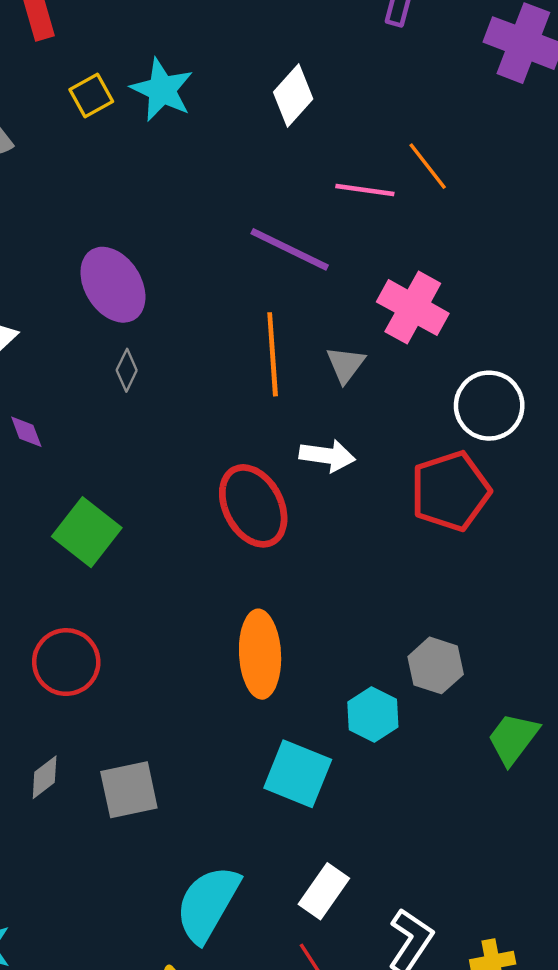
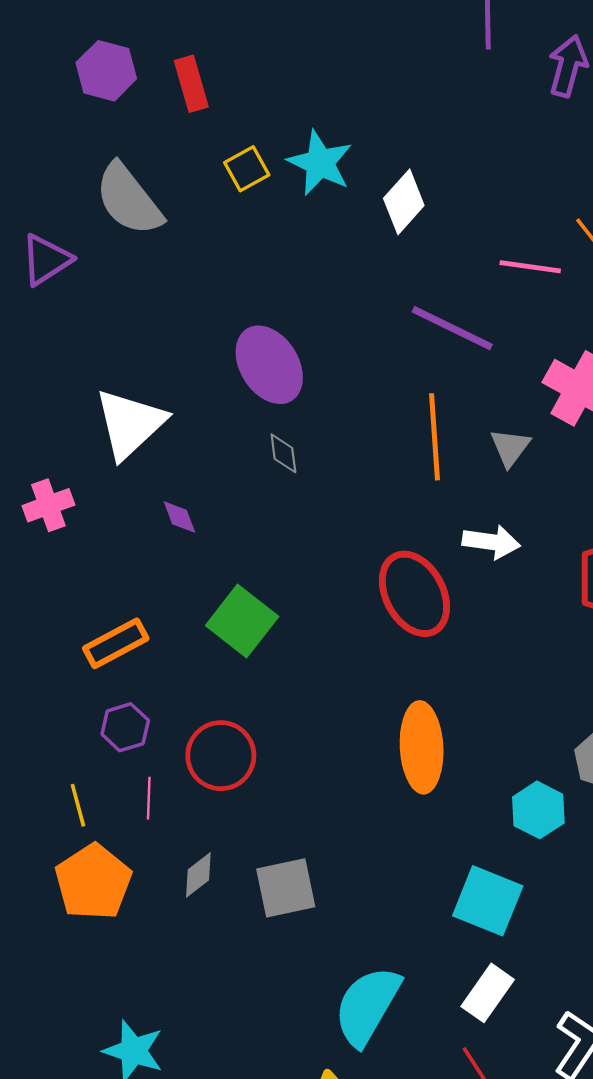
white diamond: (293, 95) -> (404, 202), moved
gray diamond: (127, 370) -> (283, 453), turned -33
cyan square: (298, 774) -> (488, 901), moved

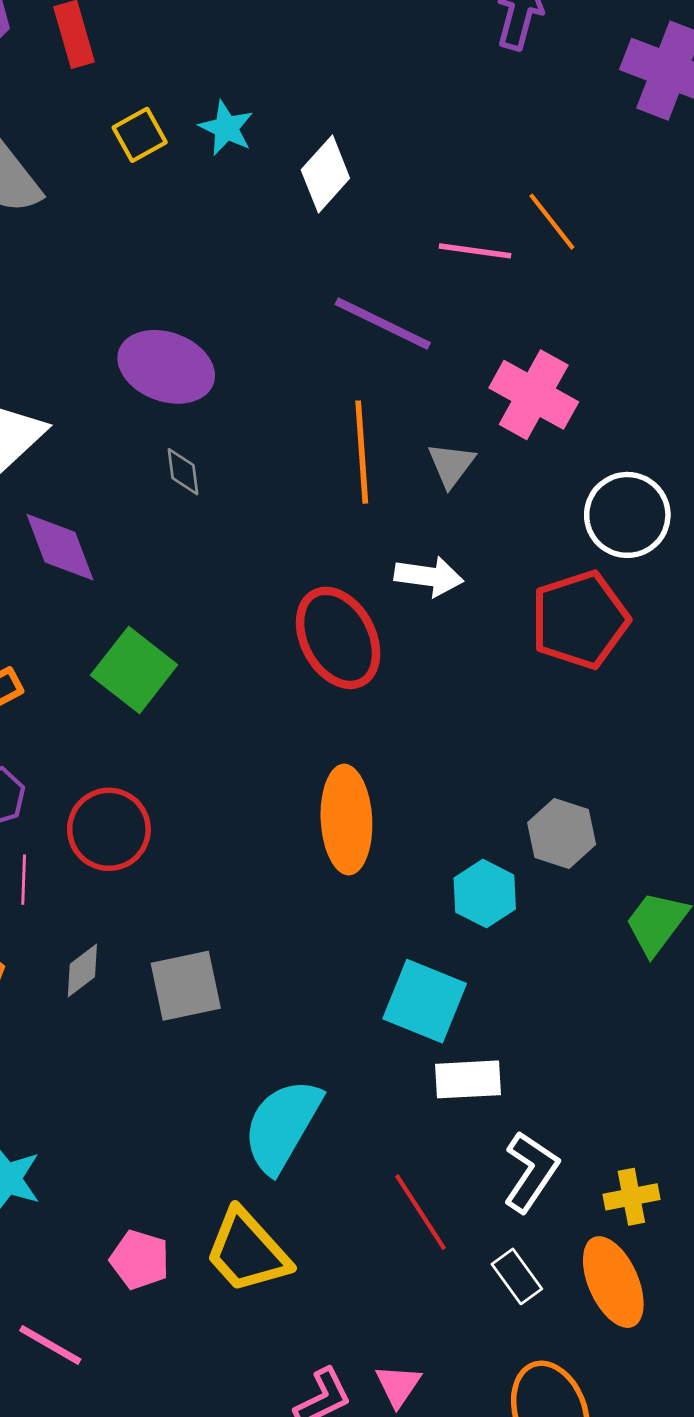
cyan star: (320, 163) -> (226, 128), size x0.7
purple ellipse: (269, 365) -> (166, 367), turned -38
purple diamond: (179, 517) -> (60, 547), size x1.8
white rectangle: (488, 993) -> (468, 1079), moved, turned 52

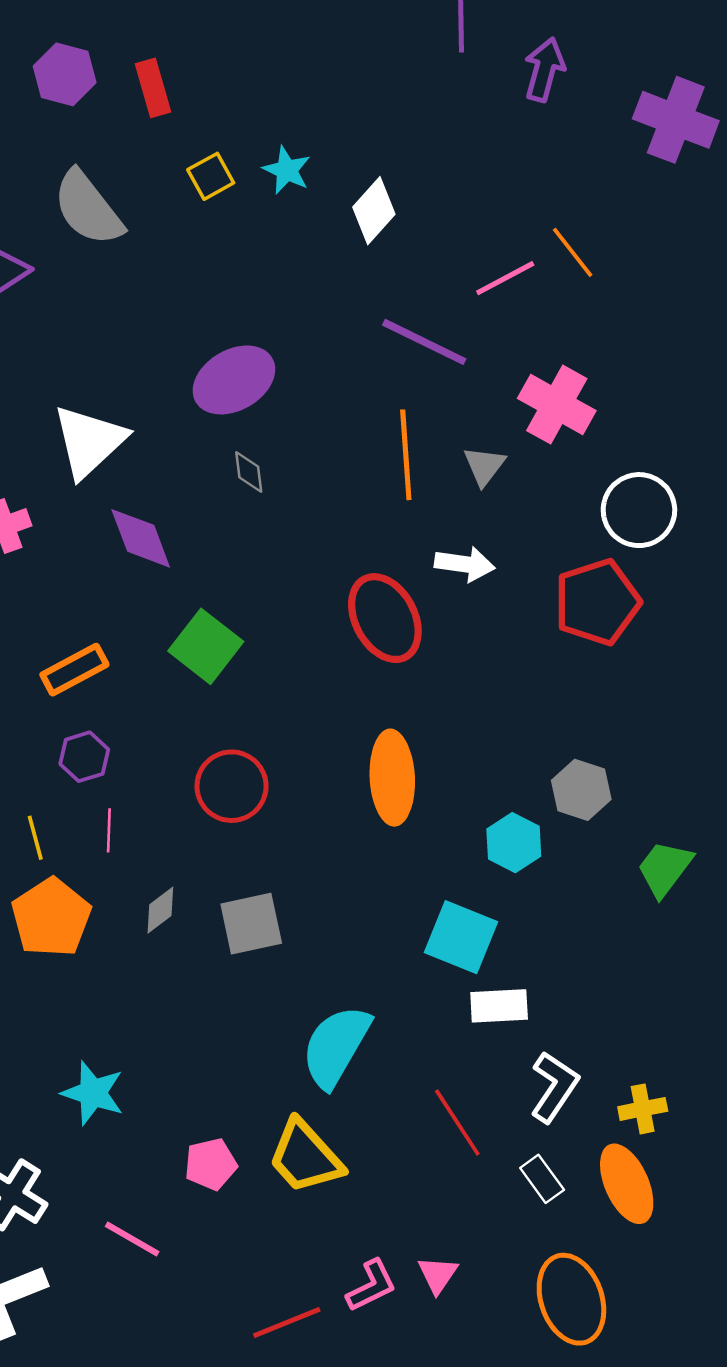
pink line: (475, 251) -> (505, 278), turned -36
purple ellipse: (166, 367) -> (234, 380), turned -50
red circle: (109, 829) -> (232, 786), moved
pink pentagon: (140, 1260) -> (211, 1164), turned -30

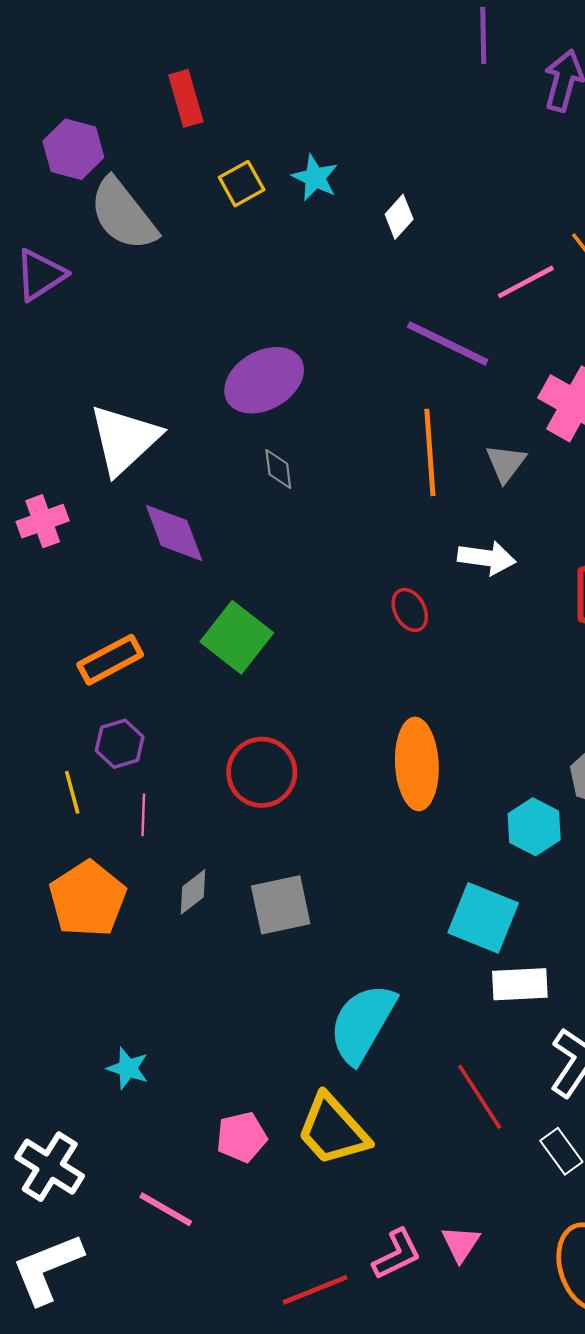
purple hexagon: (65, 74) -> (73, 149), moved
white diamond: (374, 211) -> (399, 217), size x0.7
red ellipse: (385, 618) -> (410, 610), size x0.5
yellow line: (35, 838) -> (72, 792), moved
cyan star: (93, 1093) -> (128, 1068), size x0.7

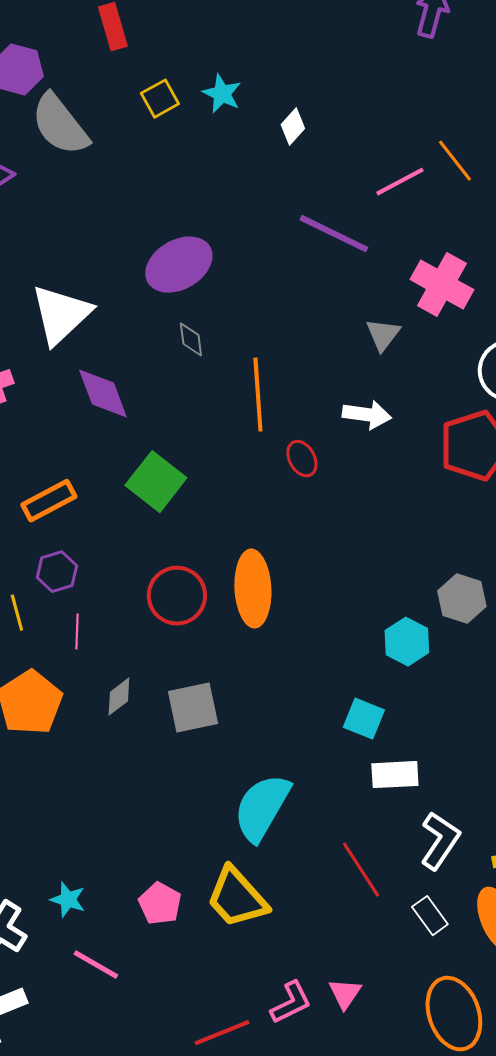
orange line: (430, 452) -> (258, 395), moved
orange ellipse: (417, 764) -> (253, 589), moved
cyan square: (483, 918) -> (364, 719), size x0.7
cyan star: (128, 1068) -> (68, 900), moved
pink pentagon: (242, 1137) -> (160, 904), turned -30

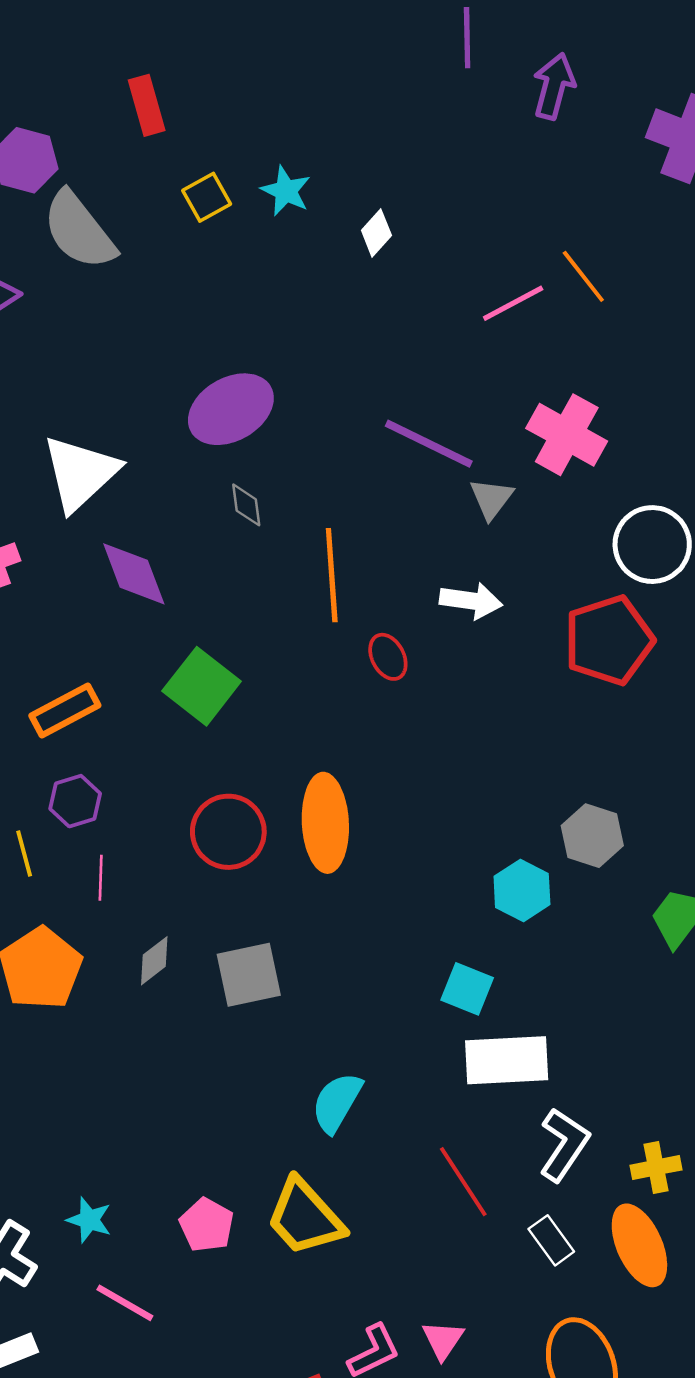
purple line: (334, 234) -> (429, 444), moved
white rectangle: (395, 775) -> (507, 1060), size x1.4
cyan semicircle: (262, 808) -> (337, 1102), size x0.7

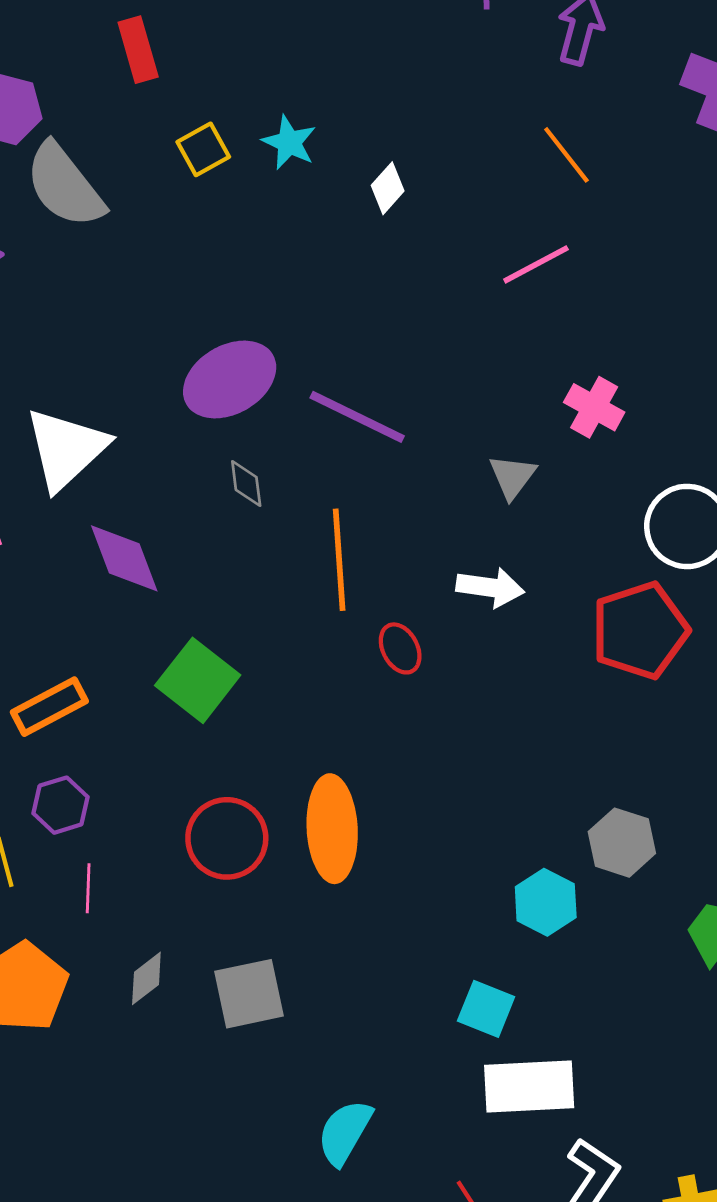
orange line: (583, 276) -> (566, 155), moved
pink cross: (567, 435) -> (594, 407), size x0.7
purple line: (429, 444) -> (357, 417), moved

